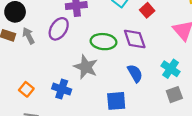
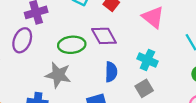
blue semicircle: (135, 73) -> (111, 72), turned 42
gray square: (174, 95) -> (144, 88), moved

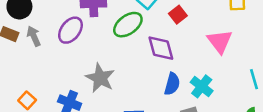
green ellipse: (72, 45) -> (128, 25), moved, turned -45
blue semicircle: (111, 72) -> (172, 84), moved

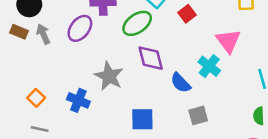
purple diamond: (161, 48) -> (151, 58), moved
blue semicircle: (172, 84) -> (181, 83), turned 120
cyan cross: (202, 86) -> (209, 66), moved

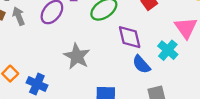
purple diamond: (151, 58) -> (130, 37), moved
blue cross: (78, 100) -> (37, 84), moved

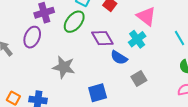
cyan cross: (168, 50) -> (137, 39), turned 30

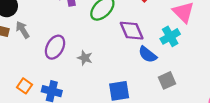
purple ellipse: (32, 37) -> (55, 47), moved
gray star: (64, 67) -> (85, 58), size x0.6

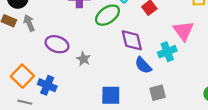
purple ellipse: (55, 47) -> (57, 44), turned 70
orange square: (24, 86) -> (22, 76), size x1.5

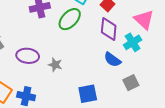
purple diamond: (132, 40) -> (109, 29), moved, turned 30

